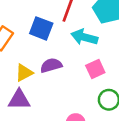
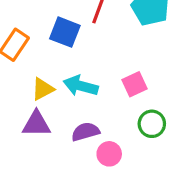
cyan arrow: (84, 37) -> (81, 86), moved
purple semicircle: (51, 65) -> (85, 132), moved

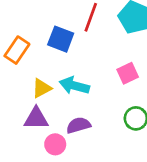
pink square: (134, 84) -> (128, 73), moved
pink circle: (109, 154) -> (55, 144), moved

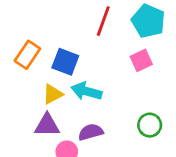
blue square: (61, 39) -> (65, 62), moved
pink square: (128, 73) -> (141, 60), moved

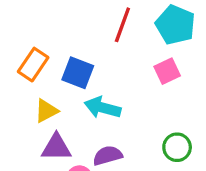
yellow triangle: (53, 94) -> (46, 111), moved

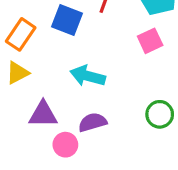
blue square: (78, 73) -> (67, 20), moved
yellow triangle: (46, 111) -> (17, 73), moved

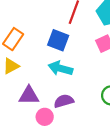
blue square: (67, 20) -> (58, 40), moved

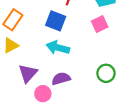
purple triangle: (29, 95) -> (28, 73), turned -48

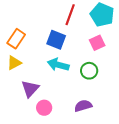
green circle: (106, 73) -> (89, 71), moved
purple semicircle: (61, 79) -> (83, 106), moved

